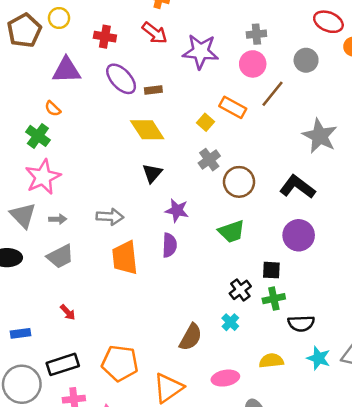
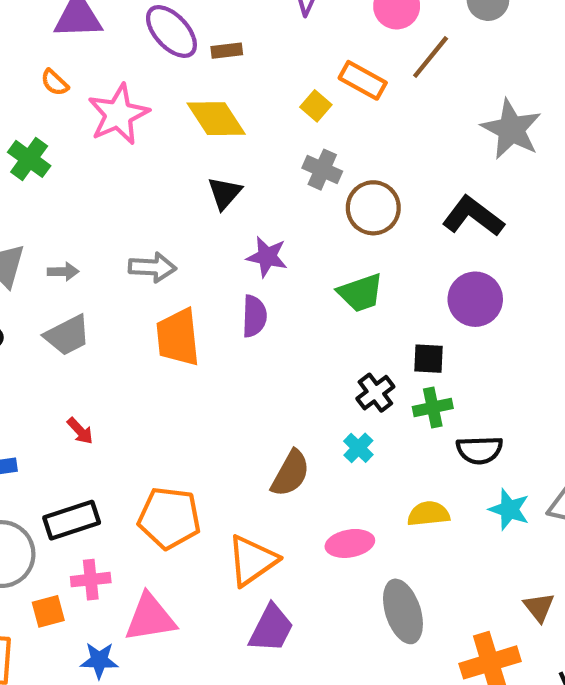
green cross: (38, 136) -> (29, 159), moved
gray cross: (209, 160) -> (322, 170), turned -30
pink star: (43, 177) -> (118, 114), moved

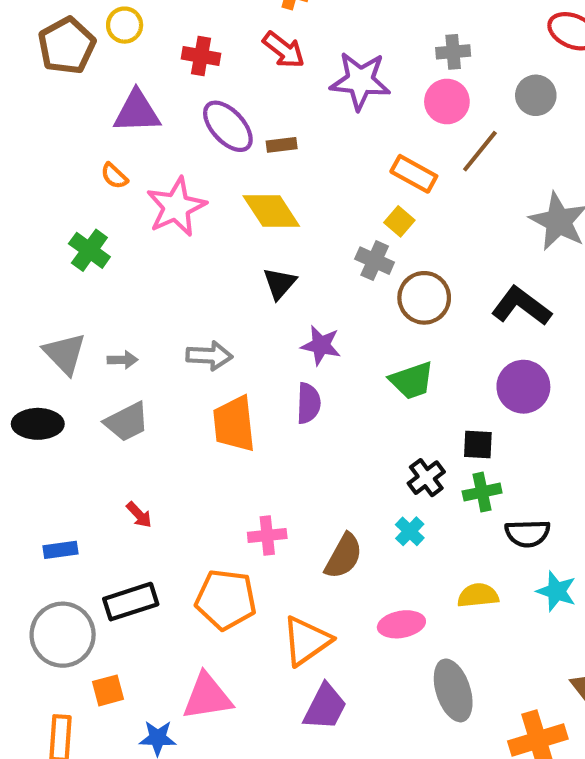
yellow square: (316, 106) -> (399, 221), moved
pink cross: (91, 580) -> (267, 535), moved

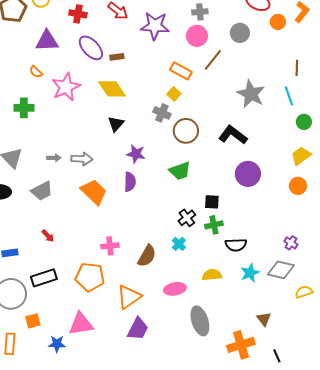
green cross: (89, 250) -> (24, 108), turned -36
gray arrow: (122, 360) -> (54, 158), moved
purple circle: (523, 387) -> (248, 174), moved
orange trapezoid: (234, 424) -> (94, 192), turned 140
cyan star: (556, 591) -> (250, 273), turned 30

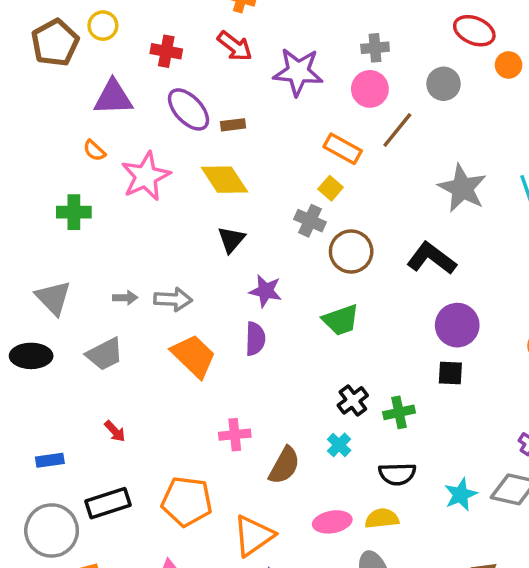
black square: (212, 202) -> (450, 373), moved
black semicircle: (236, 245) -> (397, 474), moved
pink cross: (110, 246) -> (235, 435), moved
yellow semicircle: (212, 275) -> (382, 518), moved

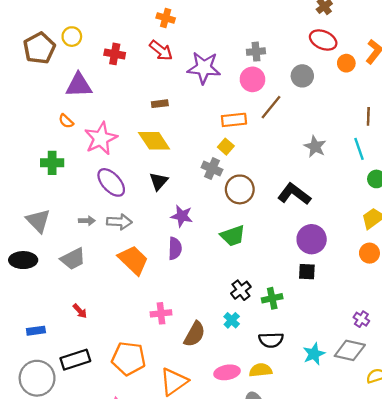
purple ellipse: (188, 109) -> (111, 182), moved
orange rectangle: (343, 149) -> (234, 120), turned -35
gray star: (462, 188) -> (315, 147), size x0.7

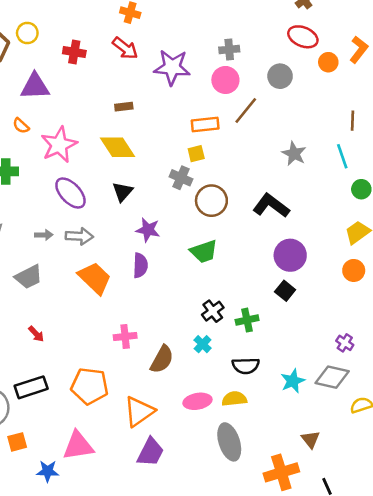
yellow square: (226, 147) -> (196, 154), turned 35
black square: (307, 272) -> (285, 291), turned 36

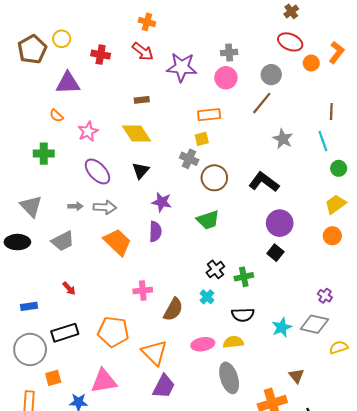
brown line: (246, 110) -> (262, 103), moved
pink star: (59, 145) -> (88, 131), size x0.7
orange triangle: (139, 411) -> (154, 353), turned -40

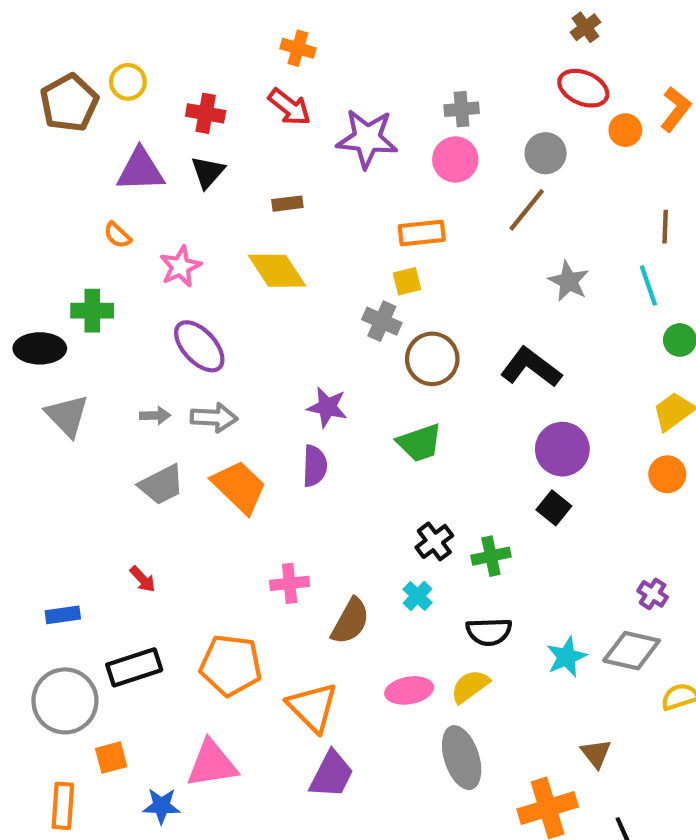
black triangle: (141, 170) -> (208, 172), moved
gray trapezoid: (63, 241) -> (161, 485), moved
black ellipse: (17, 242) -> (40, 348), moved
yellow semicircle: (233, 342) -> (470, 686), turned -30

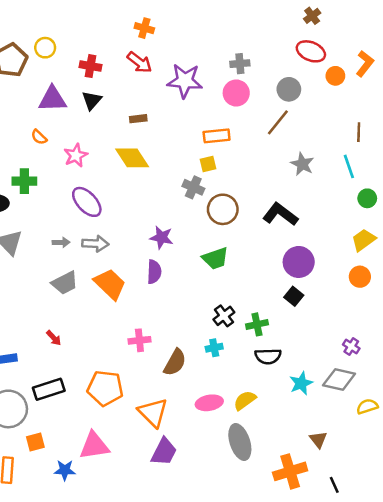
cyan cross: (418, 596) -> (214, 348), turned 35
black semicircle: (489, 632) -> (268, 356), moved

